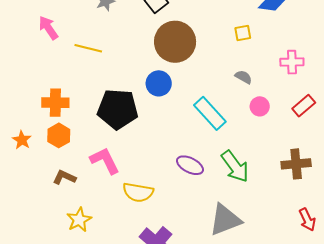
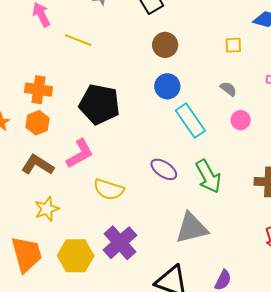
brown circle: (175, 42) -> (165, 45), size x0.6
blue circle: (159, 83) -> (167, 86), moved
pink L-shape: (105, 161) -> (80, 154), turned 80
brown L-shape: (64, 177) -> (38, 165), size x1.4

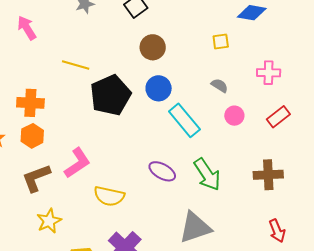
yellow line: (78, 40) -> (76, 65), moved
black pentagon: (99, 104) -> (110, 95), moved, turned -30
brown L-shape: (38, 165) -> (36, 178), turned -48

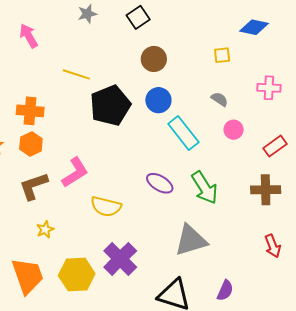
red rectangle: (278, 117) -> (275, 146), moved
yellow star: (49, 221) -> (45, 229), size x0.7

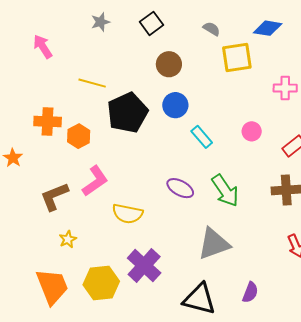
yellow square: (222, 55) -> (237, 58), size x1.8
gray semicircle: (220, 99) -> (212, 29), moved
cyan rectangle: (183, 133) -> (202, 137), size x0.7
orange hexagon: (31, 144) -> (79, 136), moved

